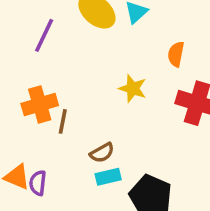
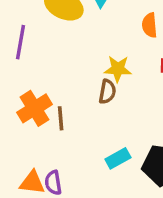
brown semicircle: (102, 153) -> (107, 92), moved, turned -35

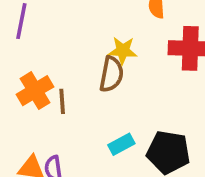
brown semicircle: (107, 92) -> (111, 74), size x1.4

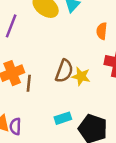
yellow star: (123, 51) -> (81, 76), moved

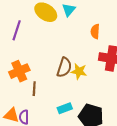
brown line: (29, 83) -> (34, 89), moved

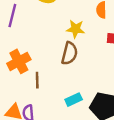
yellow star: (79, 71) -> (76, 29), moved

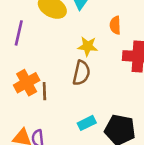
brown line: (37, 80) -> (44, 91), moved

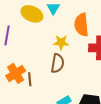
orange semicircle: (115, 25) -> (81, 25), size x1.6

